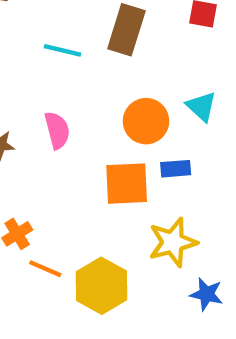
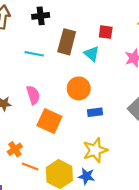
cyan triangle: (201, 107) -> (92, 54), moved
orange square: (127, 184) -> (49, 121), moved, turned 30
blue star: (206, 294) -> (86, 176), moved

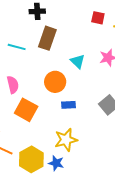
black cross: (41, 16) -> (37, 11), moved
red square: (106, 32) -> (98, 18), moved
cyan triangle: (92, 54) -> (78, 61), moved

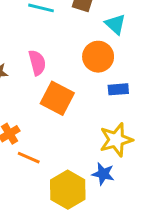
cyan triangle: (78, 61) -> (115, 24), moved
yellow hexagon: (31, 159) -> (68, 190), moved

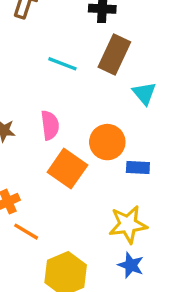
orange circle: (98, 57) -> (107, 142), moved
blue star: (103, 174) -> (131, 265), moved

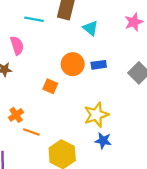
pink semicircle: (50, 125) -> (17, 46), moved
blue rectangle: (138, 168) -> (99, 65), moved
orange square: (67, 169) -> (50, 86), size x0.6

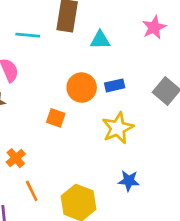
cyan triangle: (91, 28) -> (100, 40), turned -35
yellow star: (96, 115) -> (118, 128), moved
orange line: (31, 132) -> (32, 191), moved, turned 49

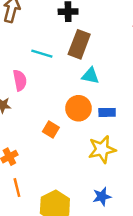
cyan triangle: (100, 40) -> (90, 76), moved
blue star: (129, 181) -> (102, 197), turned -30

